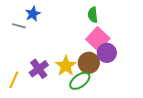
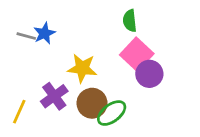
blue star: (33, 14) -> (44, 33), moved
brown circle: (89, 63) -> (92, 103), moved
yellow star: (66, 66) -> (82, 68), moved, turned -30

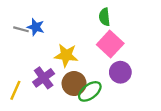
blue star: (44, 33) -> (36, 27), turned -30
purple circle: (149, 74) -> (120, 72), moved

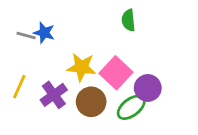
pink square: (110, 44) -> (116, 73), moved
yellow line: (15, 90) -> (19, 87), moved
green ellipse: (90, 91) -> (131, 107), moved

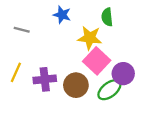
blue star: (44, 33) -> (62, 15), moved
yellow star: (81, 67) -> (90, 38), moved
purple cross: (54, 95) -> (45, 79), turned 30

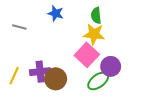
yellow star: (90, 38) -> (94, 34), moved
yellow line: (16, 72) -> (14, 76), moved
brown circle: (76, 85) -> (56, 79), moved

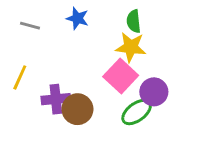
gray line: (19, 27) -> (30, 26), moved
yellow line: (14, 76) -> (20, 77), moved

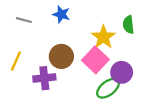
green semicircle: (134, 21) -> (128, 25), moved
yellow star: (131, 47) -> (103, 37), turned 30
brown circle: (77, 109) -> (61, 56), moved

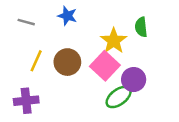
yellow line: (16, 61) -> (36, 61), moved
purple cross: (44, 78) -> (26, 101), moved

